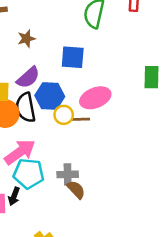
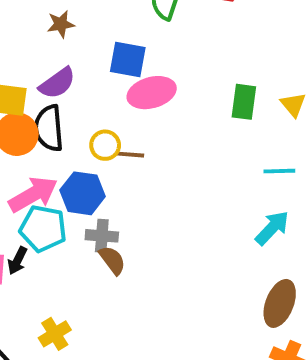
blue hexagon: (50, 96) -> (83, 193), moved
pink ellipse: (95, 98) -> (152, 93), moved

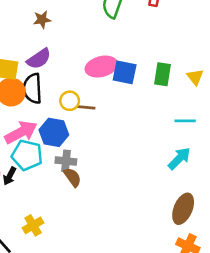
blue square: (128, 60) -> (125, 72), moved

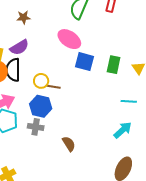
pink ellipse: (101, 67) -> (69, 39), moved, turned 45
blue hexagon: (54, 132) -> (41, 106), moved
brown semicircle: (73, 177) -> (69, 144), moved

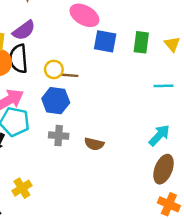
gray cross: (36, 127) -> (59, 136), moved
cyan arrow: (123, 130) -> (159, 135), moved
brown semicircle: (69, 144) -> (94, 144), turned 140

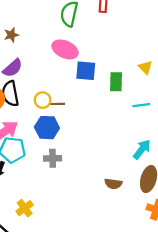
green rectangle: (141, 42) -> (116, 82), moved
brown semicircle: (94, 144) -> (113, 184), moved

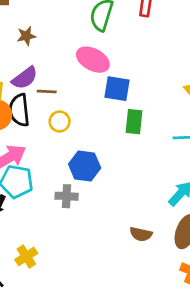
green rectangle: (116, 82) -> (134, 122), moved
brown line: (57, 104) -> (47, 91), moved
blue hexagon: (47, 128) -> (85, 166), moved

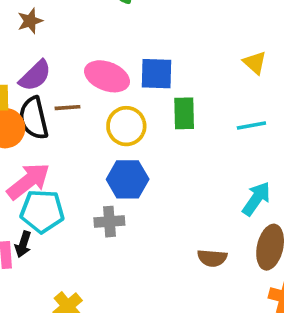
pink ellipse: (93, 60) -> (107, 76), moved
brown line: (47, 91) -> (68, 108), moved
yellow circle: (60, 121) -> (126, 126), moved, size x1.4

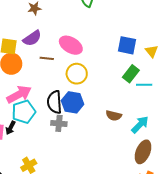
blue square: (156, 74) -> (127, 45), moved
green rectangle: (184, 113) -> (131, 74), moved, turned 30
black semicircle: (34, 118) -> (54, 102), moved
cyan pentagon: (42, 211) -> (24, 112), turned -30
brown semicircle: (212, 258) -> (114, 116), moved

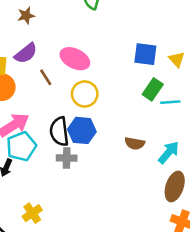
brown line: (47, 58) -> (46, 77), turned 56

